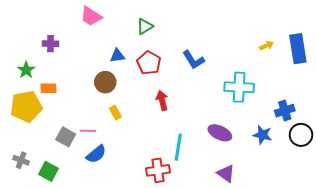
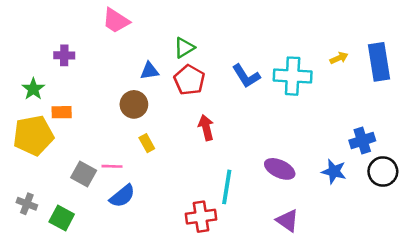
green triangle: (145, 26) -> (184, 48), moved
cyan cross: (239, 87) -> (293, 76), moved

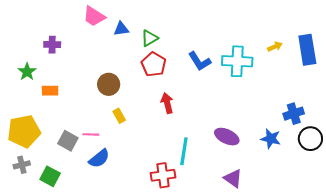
blue triangle: (149, 71) -> (121, 29), moved
yellow pentagon: (33, 135) -> (24, 131), moved
gray cross: (27, 204) -> (22, 165), turned -35

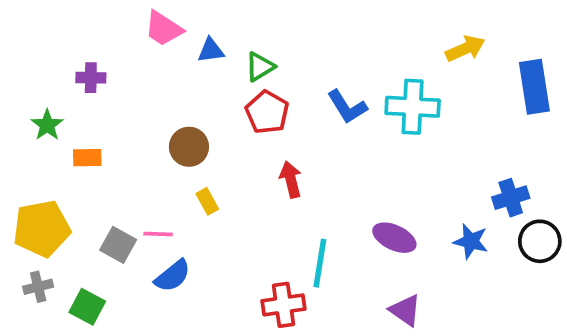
yellow arrow: (275, 47) -> (465, 49), moved, size x1.5

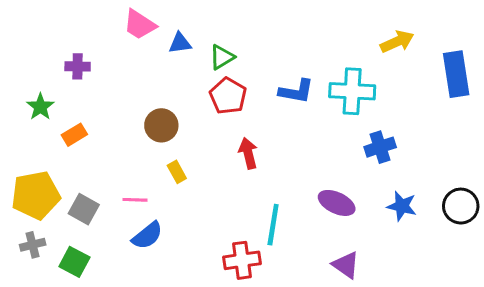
blue L-shape: (347, 107) -> (296, 91), turned -48
orange rectangle: (87, 158) -> (74, 135), turned -30
blue cross: (511, 198) -> (380, 147), moved
gray square: (118, 245) -> (84, 209), moved

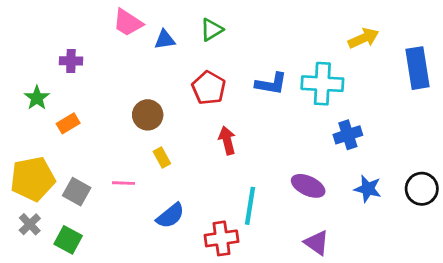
green triangle: (222, 57) -> (212, 30), moved
blue semicircle: (147, 236) -> (170, 216), moved
gray cross: (33, 245) -> (30, 224), turned -30

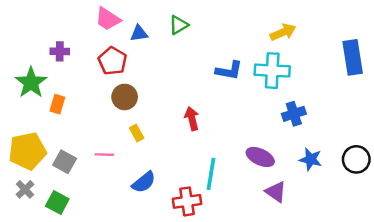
yellow arrow: (364, 38) -> (283, 32), moved
red pentagon: (209, 88) -> (113, 61), moved
green star: (37, 98) -> (31, 83), size x1.5
orange rectangle: (68, 123) -> (57, 104), turned -42
purple triangle: (317, 243) -> (276, 192), moved

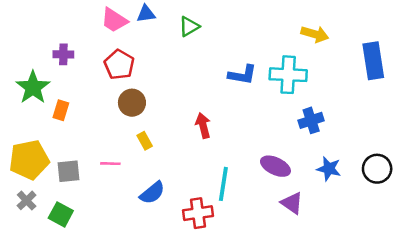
yellow arrow: (283, 32) -> (315, 34), moved, turned 40
blue triangle: (139, 33) -> (146, 14), moved
gray square: (65, 162) -> (68, 171), turned -35

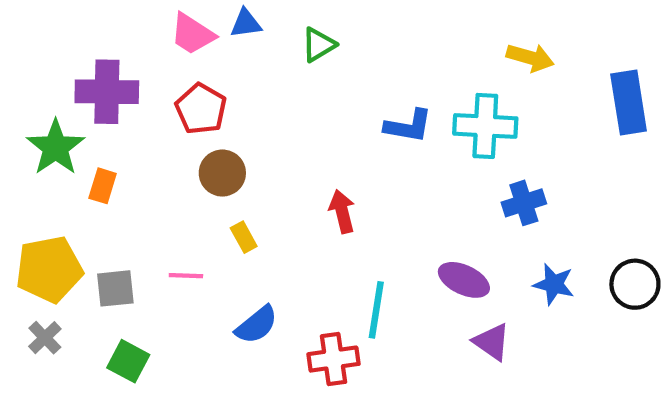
purple cross: (63, 54) -> (107, 92), size x1.8
green square: (61, 214) -> (128, 361), moved

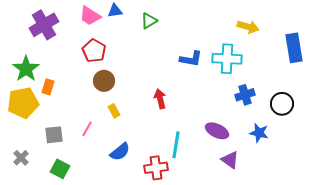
purple cross: (107, 92) -> (44, 25), moved, turned -32
yellow pentagon: (49, 269) -> (23, 103), moved
pink line: (186, 276) -> (87, 129), turned -63
black circle: (635, 284) -> (282, 104), moved

